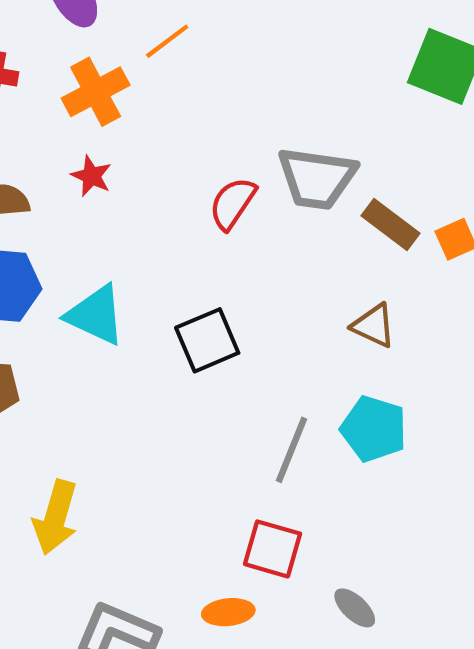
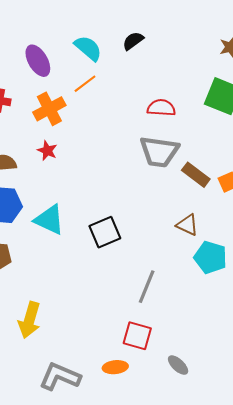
red semicircle: (233, 203) -> (161, 108), moved, turned 60
cyan pentagon: (374, 429) -> (210, 257), moved

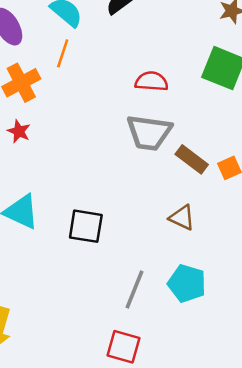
orange line: (85, 84) -> (63, 53), turned -35
black square: (105, 232) -> (86, 226), turned 32
cyan pentagon: (210, 257) -> (187, 283), moved

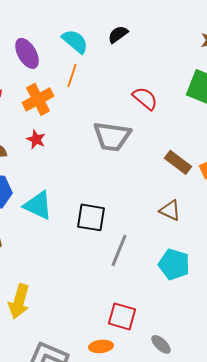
red semicircle: (152, 81) -> (145, 98), turned 36
gray trapezoid: (149, 133) -> (112, 136), moved
gray line: (134, 290) -> (119, 250), moved

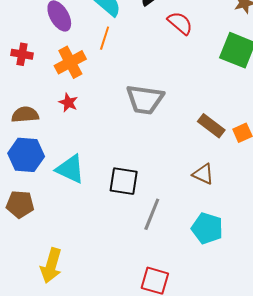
red semicircle: (145, 98) -> (180, 23), moved

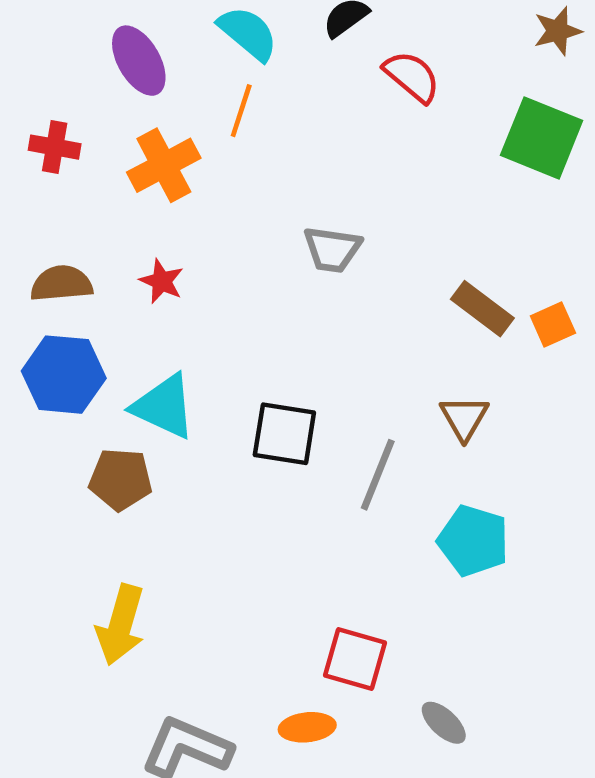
gray trapezoid: (145, 100) -> (332, 249), size x0.7
red star: (68, 103) -> (162, 281), moved
brown triangle: (203, 174) -> (464, 418), turned 35
brown pentagon: (20, 204) -> (121, 479), moved
gray line: (152, 214) -> (378, 475), moved

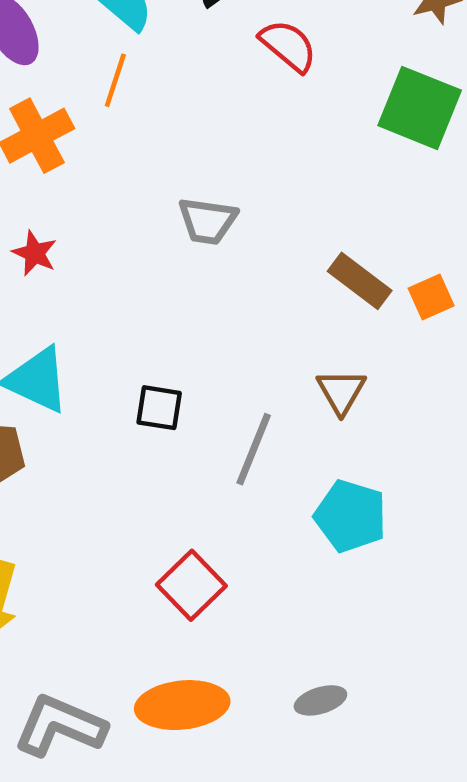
black square: (284, 434) -> (159, 408), size x0.7
red square: (355, 659) -> (191, 585), moved, turned 30
gray ellipse: (444, 723) -> (320, 700), turned -60
orange ellipse: (307, 727) -> (182, 705), size x1.6

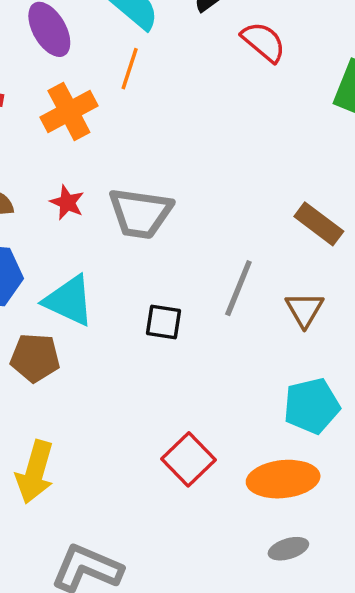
gray trapezoid: (208, 221) -> (140, 213), moved, size x1.4
gray line: (254, 449) -> (238, 288), moved
cyan pentagon: (350, 516) -> (312, 406), turned -30
orange ellipse: (182, 705) -> (283, 479), moved

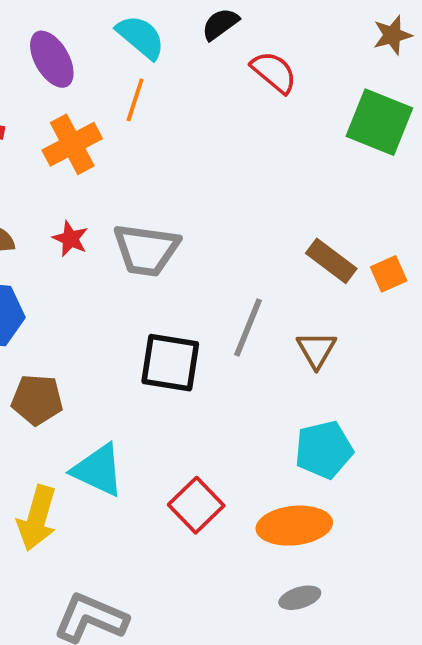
cyan triangle: (69, 301) -> (98, 470), moved
black square: (164, 322) -> (170, 363), size x1.6

